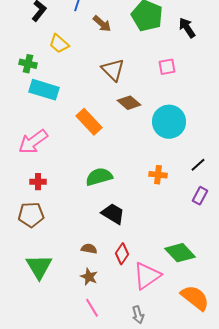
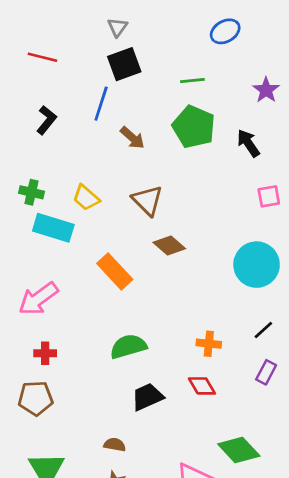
yellow trapezoid: (59, 44) -> (86, 198), moved
pink square: (167, 67) -> (269, 196), moved
cyan circle: (169, 122) -> (257, 265), moved
black trapezoid: (113, 214) -> (147, 397), turned -55
red diamond: (122, 254) -> (202, 386), moved, turned -65

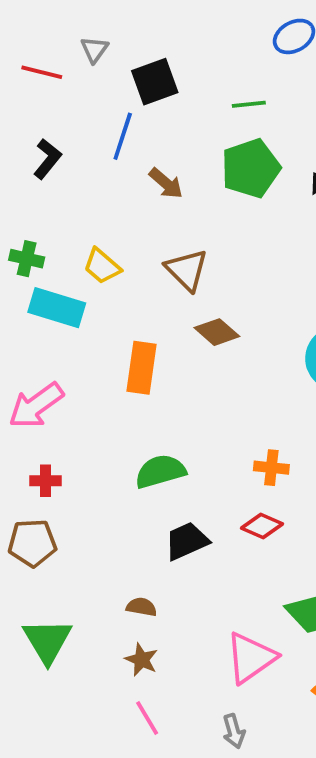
gray triangle: (117, 27) -> (94, 50), moved
green pentagon: (194, 127) -> (251, 168), turned 30
orange rectangle: (115, 271) -> (141, 368), turned 51
red diamond: (202, 386) -> (262, 526), turned -36

